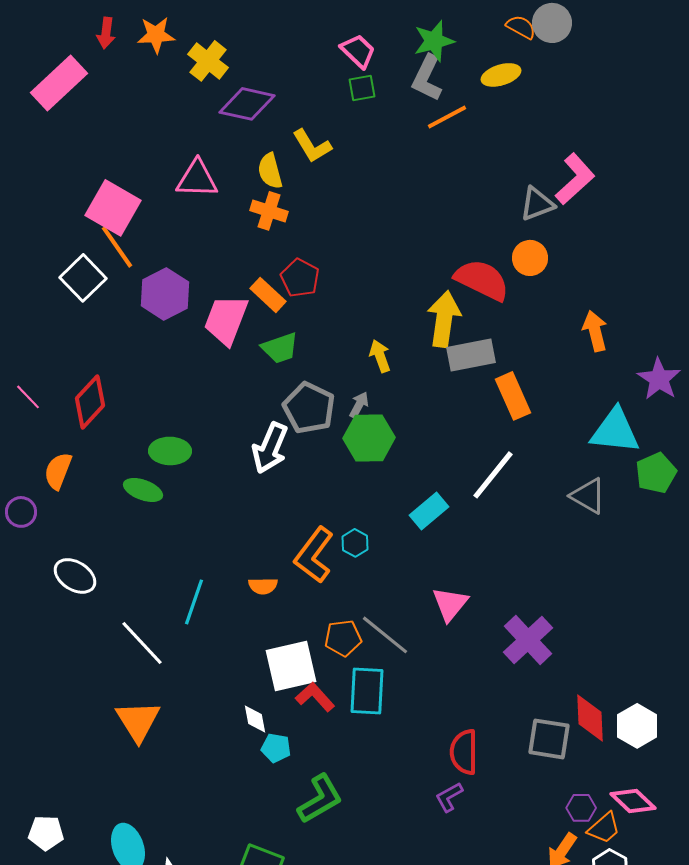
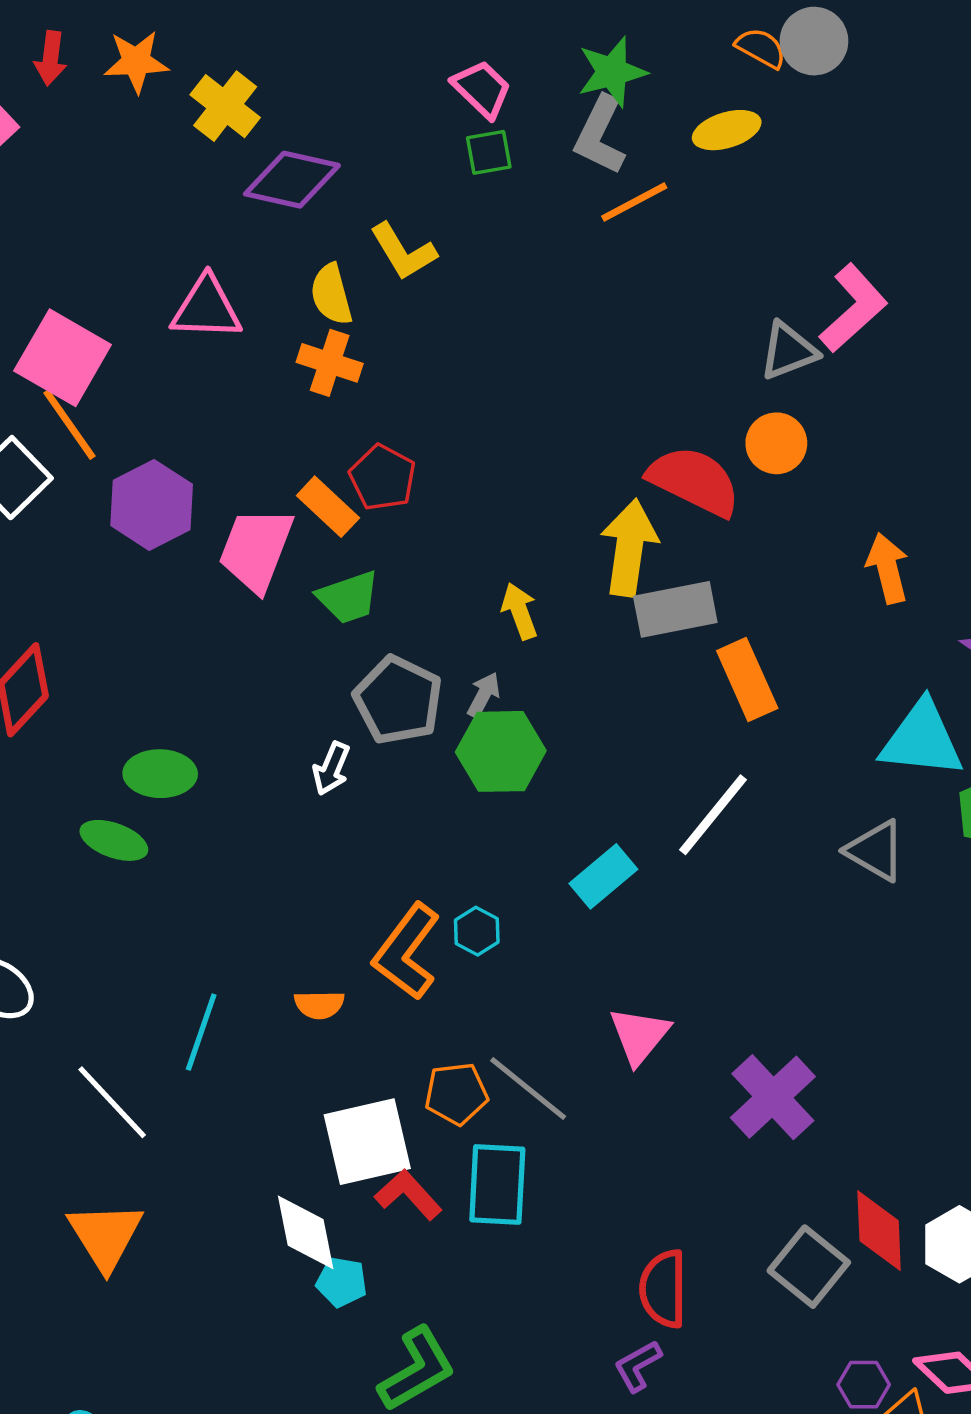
white arrow: (270, 448) -> (331, 769), size x0.6
white diamond: (255, 719) -> (306, 1232), size x1.6
gray square: (549, 739) -> (809, 1267), turned 30

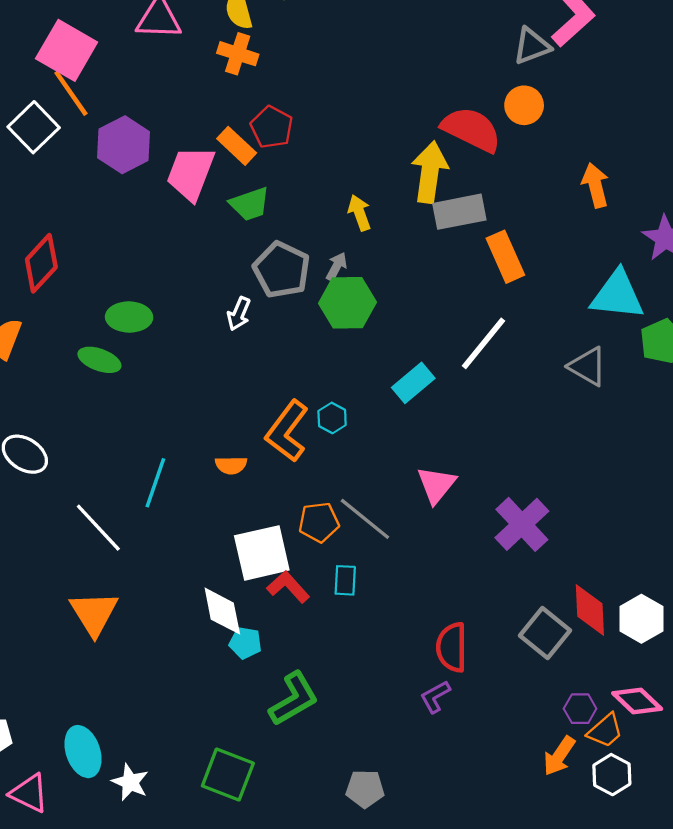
cyan rectangle: (497, 1184) -> (345, 580), size x0.6

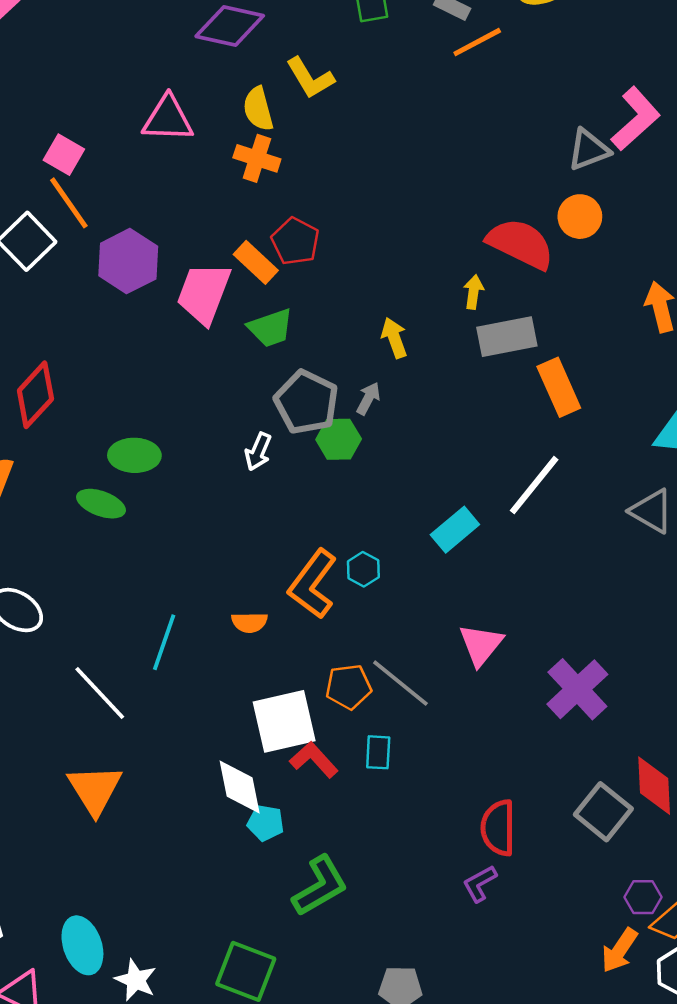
pink square: (67, 50) -> (64, 155), size x0.6
yellow arrow: (430, 172) -> (473, 292), size x0.5
green hexagon: (347, 303) -> (339, 439), moved, size x0.7

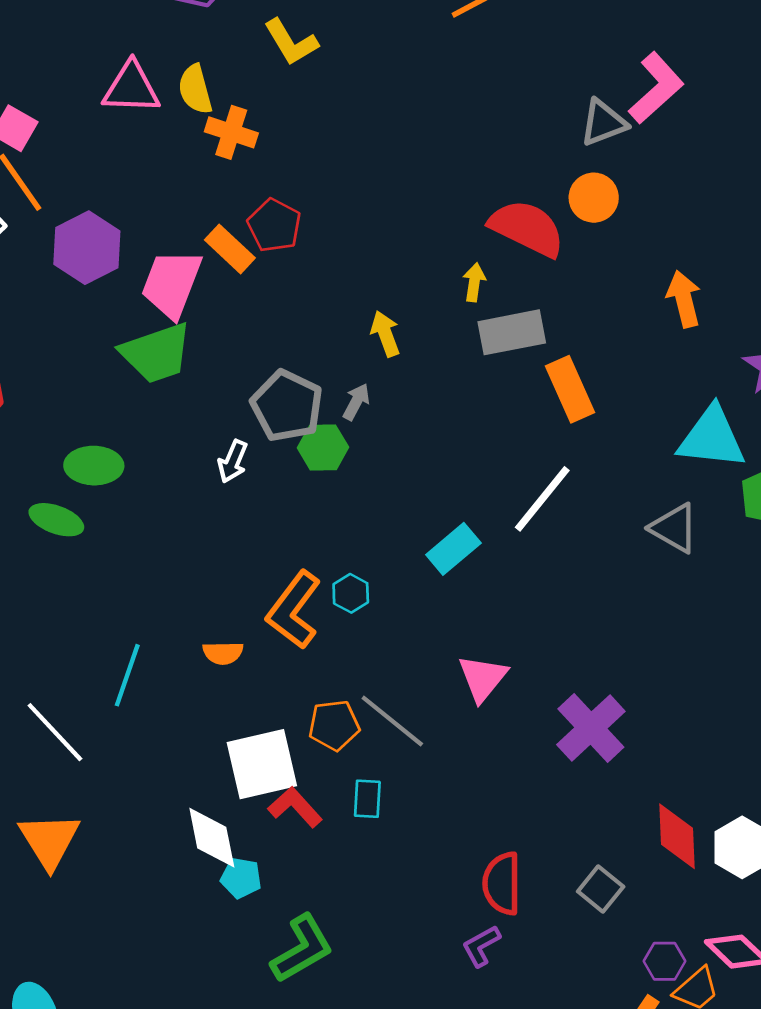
yellow semicircle: (258, 109) -> (195, 89), moved
green trapezoid: (271, 328) -> (156, 353), moved, size x1.4
gray square: (603, 812) -> (601, 889), moved, size x0.7

